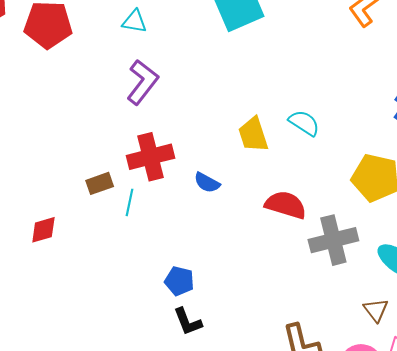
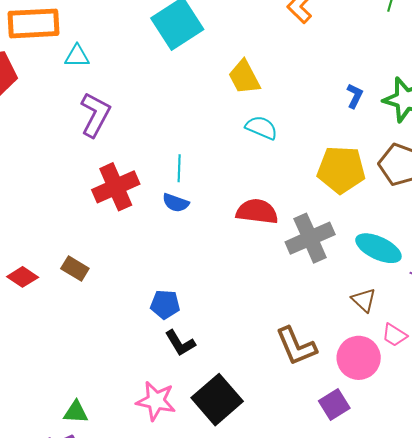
yellow trapezoid: (253, 135) -> (244, 77), moved
brown rectangle: (100, 183) -> (75, 268), moved, turned 60
cyan line: (129, 202) -> (179, 168), moved
red diamond: (43, 230) -> (23, 277), turned 60

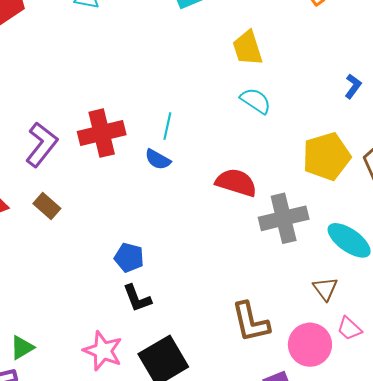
purple L-shape: (95, 115) -> (42, 144), moved
yellow pentagon: (341, 170) -> (326, 156), turned -30
green triangle: (76, 412) -> (22, 348), turned -44

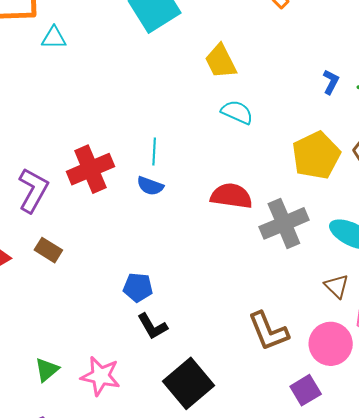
green triangle: (22, 348) -> (47, 370), moved
pink star: (103, 351) -> (101, 376), moved

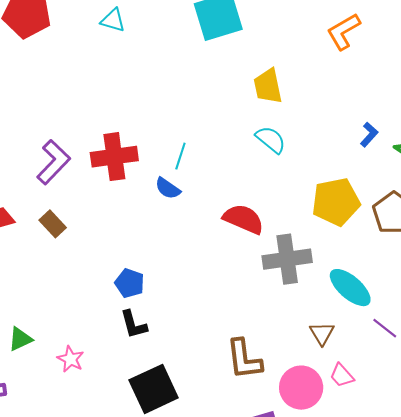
pink star: (101, 376) -> (71, 359), size x0.7

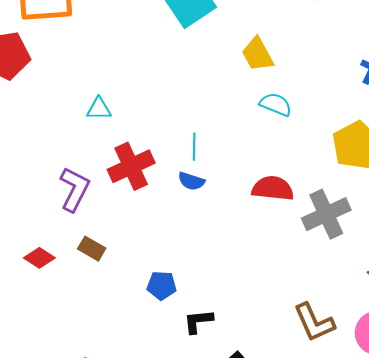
cyan triangle: (113, 20) -> (99, 109), moved
blue pentagon: (130, 283) -> (162, 285), moved
black L-shape: (133, 324) -> (198, 321), turned 116

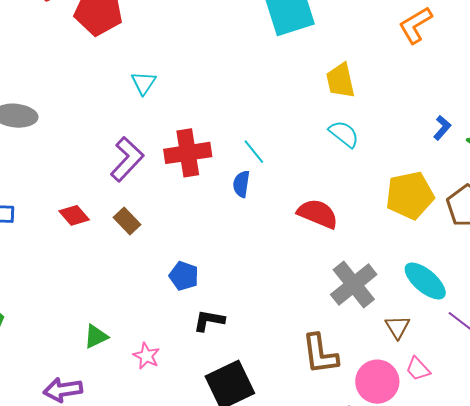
cyan triangle: (99, 109) -> (143, 83), moved, turned 48
cyan line: (194, 147) -> (254, 152), turned -56
blue semicircle: (191, 181) -> (241, 184), turned 64
gray cross: (326, 214) -> (354, 284), moved, turned -30

